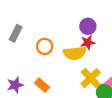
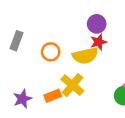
yellow cross: (91, 78) -> (72, 85), moved
orange rectangle: (42, 85) -> (53, 96), turned -56

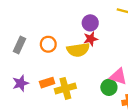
gray rectangle: (16, 41) -> (20, 45), moved
yellow cross: (72, 85) -> (65, 88), moved, turned 30

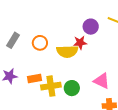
purple circle: (90, 23) -> (91, 27), moved
green circle: (109, 87) -> (72, 88), moved

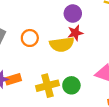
purple circle: (91, 27) -> (73, 14), moved
orange rectangle: (35, 78) -> (13, 79), moved

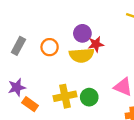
purple circle: (73, 14) -> (82, 33), moved
orange rectangle: (13, 79) -> (30, 104), moved, turned 49

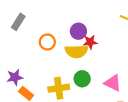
gray rectangle: (18, 46) -> (18, 22), moved
green circle: (89, 97) -> (82, 79), moved

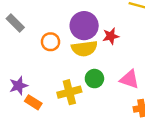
gray rectangle: (18, 22) -> (15, 23), turned -70
purple circle: (78, 31) -> (84, 26), size x1.5
red star: (90, 42) -> (111, 36), moved

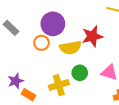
purple circle: (84, 26) -> (53, 24), moved
red star: (111, 36) -> (92, 36), size x1.5

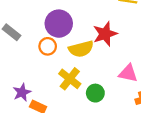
green circle: (80, 73) -> (95, 93), moved
yellow cross: (59, 85) -> (70, 79), moved, turned -30

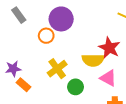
red star: (105, 34) -> (109, 48), moved, turned 30
yellow semicircle: (81, 49) -> (93, 60), moved

